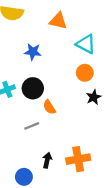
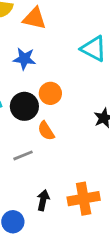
orange triangle: (58, 21) -> (34, 18), moved
orange circle: (85, 73) -> (50, 93), moved

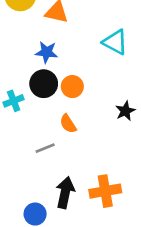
black circle: (24, 106) -> (44, 84), moved
black arrow: (43, 200) -> (65, 193), size x1.5

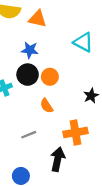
gray line: (45, 148) -> (29, 135), moved
orange cross: (105, 191) -> (75, 132), moved
black arrow: (65, 193) -> (58, 159), moved

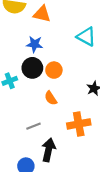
black arrow: (58, 159) -> (49, 150), moved

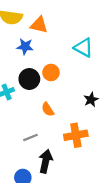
blue star: (35, 44) -> (25, 47), moved
orange circle: (54, 70) -> (51, 72), moved

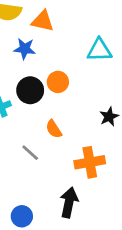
cyan triangle: (83, 48) -> (99, 50), turned -30
gray line: (30, 137) -> (30, 153), moved, turned 64
black arrow: (46, 161) -> (69, 202), moved

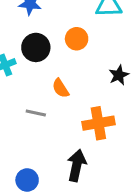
orange circle: (58, 82) -> (77, 39), moved
gray line: (30, 153) -> (36, 113), turned -30

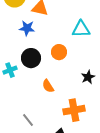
gray line: (36, 113) -> (28, 120), moved, turned 40

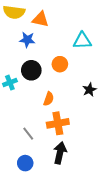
orange semicircle: (48, 86) -> (49, 99), turned -128
orange cross: (74, 110) -> (58, 123), moved

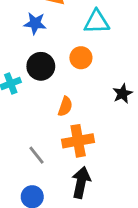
cyan triangle: (82, 41) -> (97, 22), moved

